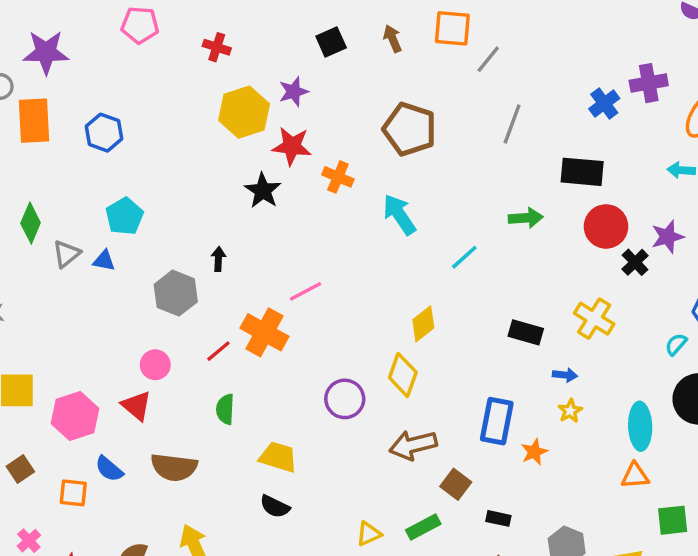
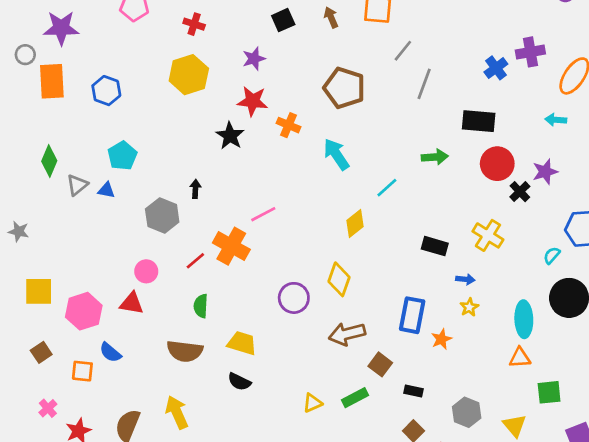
gray line: (488, 59) -> (403, 51), moved
yellow hexagon: (244, 112) -> (189, 75), moved
yellow diamond: (423, 324) -> (355, 223), moved
red triangle: (136, 406) -> (132, 303), turned -30
brown semicircle: (174, 467) -> (185, 351), moved

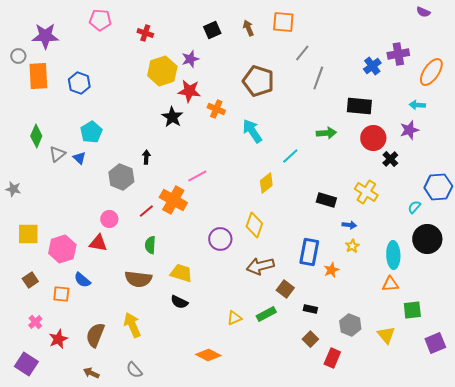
yellow hexagon: (189, 75) -> (162, 71), moved
purple star: (545, 172) -> (409, 130), moved
blue triangle: (106, 190) -> (79, 158), turned 32

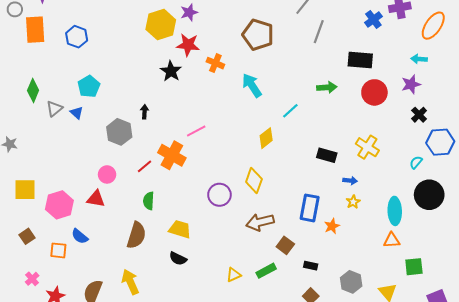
black cross: (390, 159) -> (419, 115), moved
brown semicircle: (138, 279) -> (136, 235), turned -80

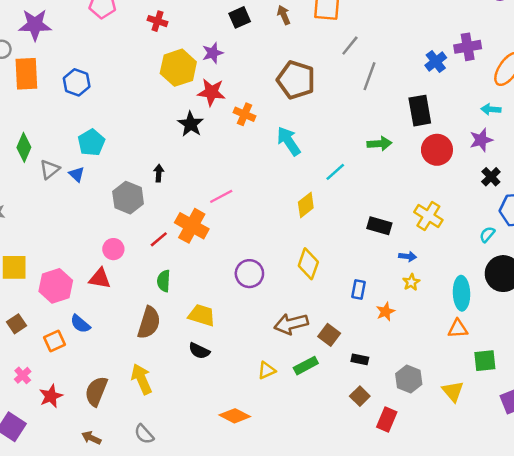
black rectangle: (360, 60) -> (420, 111), turned 75
yellow diamond: (254, 181) -> (308, 264), moved
blue rectangle: (310, 208) -> (359, 290), size x0.6
brown arrow: (260, 222) -> (291, 324), moved
orange square: (58, 250) -> (55, 341), turned -30

